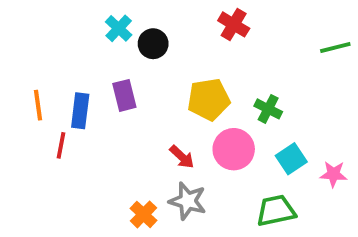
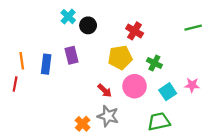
red cross: (234, 24) -> (135, 31), moved
red line: (61, 145) -> (15, 84), moved
pink star: (333, 174) -> (192, 85), moved

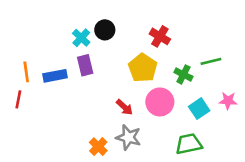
cyan cross: (68, 17) -> (81, 38), moved
green line: (193, 28) -> (211, 61), moved
yellow pentagon: (120, 57) -> (143, 68), turned -30
blue rectangle: (46, 64) -> (55, 76), turned 72

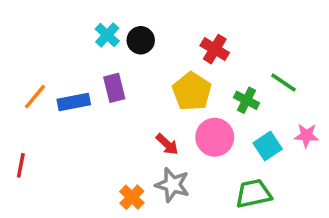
cyan cross: (81, 38) -> (107, 35), moved
green line: (211, 61) -> (283, 83), turned 48
orange line: (26, 72) -> (35, 97), turned 48
red line: (18, 99) -> (21, 165), moved

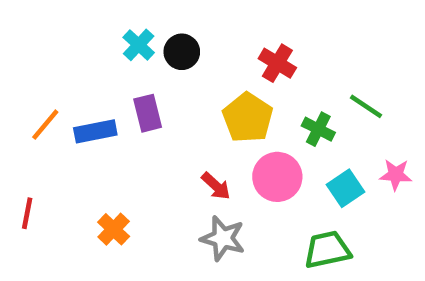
orange cross: (132, 197) -> (114, 229), moved

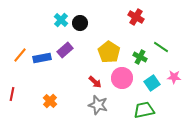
red cross: (277, 63) -> (136, 17), moved
purple rectangle: (148, 113) -> (65, 50), turned 63

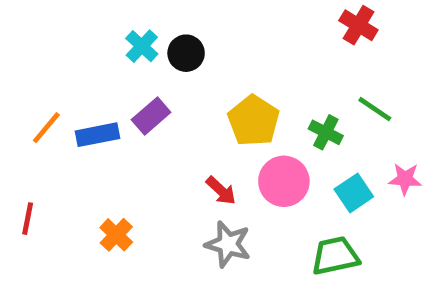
red cross: (136, 17) -> (358, 25), moved

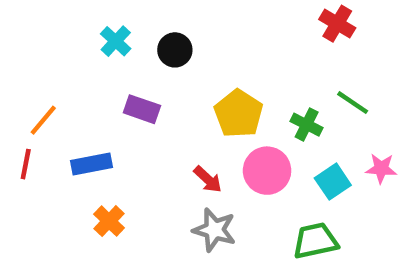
cyan cross: (142, 46) -> (116, 41), moved
purple rectangle: (151, 116) -> (142, 109), turned 60
blue rectangle: (98, 135) -> (91, 164), moved
red line: (28, 219) -> (26, 164), moved

